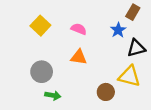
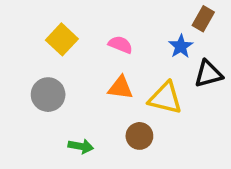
gray circle: (42, 72) -> (48, 95), moved
yellow triangle: (129, 76) -> (165, 98), moved
brown circle: (106, 92) -> (139, 136), moved

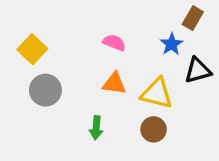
yellow square: (62, 39) -> (32, 49), moved
brown circle: (139, 136) -> (154, 129), moved
green arrow: (81, 146) -> (96, 128), moved, turned 85

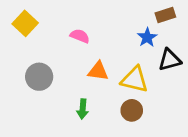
brown rectangle: (193, 18) -> (165, 15), turned 42
pink semicircle: (114, 43) -> (80, 36), moved
yellow square: (32, 49) -> (25, 23), moved

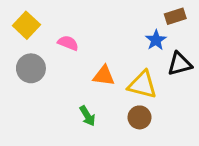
pink semicircle: (80, 36) -> (68, 43), moved
gray circle: (39, 77) -> (31, 68), moved
green arrow: (83, 109) -> (87, 116), turned -36

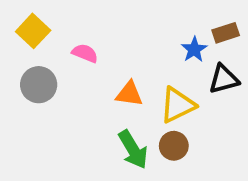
brown rectangle: (175, 16) -> (226, 33), moved
yellow triangle: (142, 85) -> (177, 105), turned -40
green arrow: (87, 116) -> (133, 149), moved, size x1.5

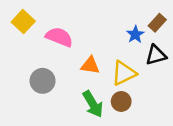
brown rectangle: (226, 33) -> (157, 23), turned -30
pink semicircle: (85, 53) -> (59, 37), size x1.5
gray circle: (39, 85) -> (43, 81), moved

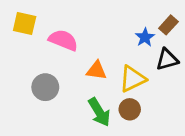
yellow square: (23, 22) -> (25, 24), turned -30

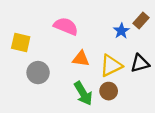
yellow square: (25, 24) -> (21, 42), moved
pink semicircle: (63, 40) -> (66, 26), moved
black triangle: (167, 59) -> (140, 63), moved

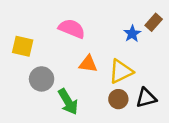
black triangle: (140, 63) -> (146, 98), moved
green arrow: (83, 93) -> (68, 102), moved

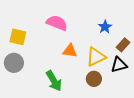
brown rectangle: (154, 22) -> (123, 45), moved
gray circle: (42, 79) -> (14, 63), moved
black triangle: (146, 98) -> (119, 65), moved

